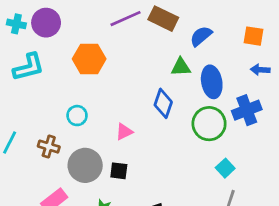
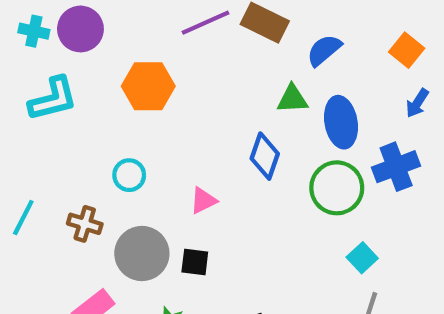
orange square: (253, 36) -> (407, 50), turned 30
blue arrow: (260, 70) -> (417, 103), turned -60

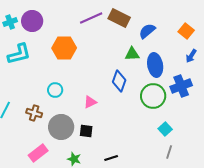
cyan cross: (34, 31) -> (10, 22), turned -32

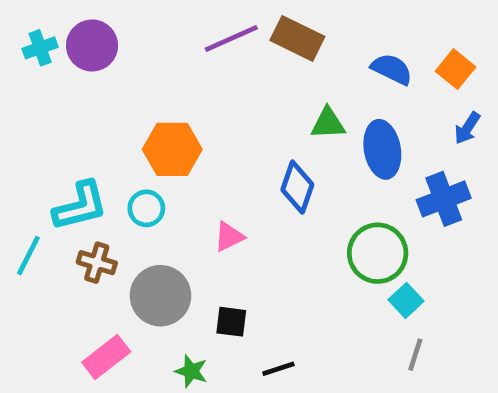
blue semicircle: (147, 31) -> (392, 69), moved, turned 66
orange hexagon: (64, 48) -> (172, 149), moved
cyan L-shape: (19, 54) -> (80, 206), moved
green circle: (153, 96) -> (378, 253), moved
black square: (86, 131) -> (231, 322), moved

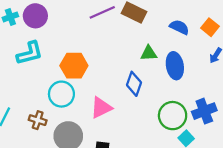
blue cross: (444, 199) -> (204, 111), moved
cyan L-shape: (80, 206) -> (30, 53), moved
cyan circle: (146, 208) -> (61, 94), size x1.5
pink triangle: (229, 237) -> (101, 108), size x1.5

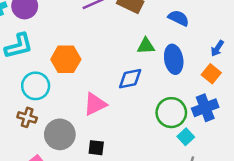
orange square: (210, 27) -> (211, 74), moved
blue diamond: (134, 84) -> (130, 79), turned 60
cyan circle: (61, 94) -> (36, 86), moved

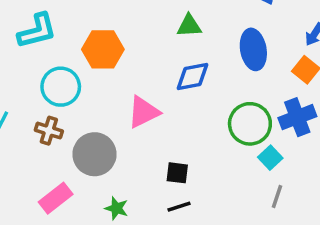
green triangle: (146, 46) -> (189, 26), moved
black square: (96, 148) -> (177, 173), moved

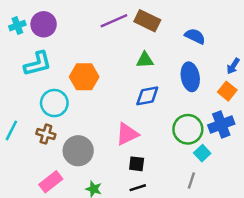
pink triangle: (144, 112) -> (127, 134), moved
gray line: (277, 196) -> (191, 181), moved

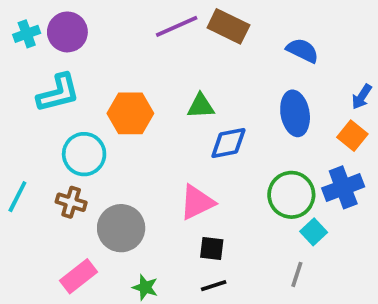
green triangle: (145, 60) -> (201, 106), moved

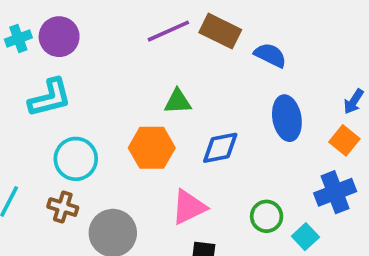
blue semicircle: (302, 50) -> (270, 55), moved
green triangle: (201, 106) -> (178, 101), moved
orange hexagon: (130, 113) -> (152, 148), moved
green circle: (291, 195) -> (267, 216), moved, size x0.7

